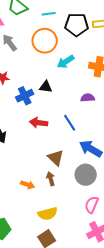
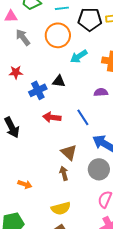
orange arrow: (28, 185) -> (25, 184), moved

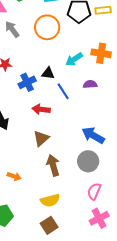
cyan arrow: (79, 56) -> (74, 59), moved
blue line: (83, 117) -> (63, 91), moved
brown triangle: (69, 152) -> (41, 138), moved, turned 36
brown arrow: (64, 173) -> (53, 165), size x1.5

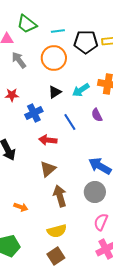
black triangle: (48, 73) -> (55, 92), moved, turned -40
purple semicircle: (90, 84) -> (97, 115), turned -112

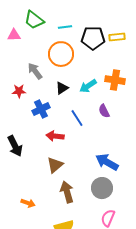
gray arrow: (19, 60) -> (35, 71), moved

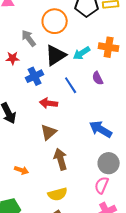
black triangle: (62, 88) -> (56, 55), size x1.6
gray circle: (102, 188) -> (109, 163), moved

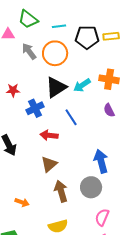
gray arrow: (29, 38) -> (29, 51), moved
purple semicircle: (98, 78) -> (109, 110), moved
blue arrow: (101, 129) -> (101, 161), turned 45
gray circle: (109, 163) -> (91, 187), moved

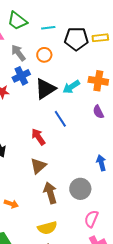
orange circle: (55, 53) -> (44, 55), size x0.6
blue cross: (35, 108) -> (21, 76), moved
red arrow: (49, 135) -> (38, 137), turned 48
blue arrow: (101, 161) -> (101, 163), moved, size x0.7

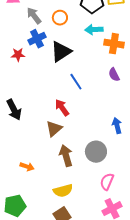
cyan arrow: (71, 87) -> (94, 30), moved, turned 30
red arrow: (38, 137) -> (62, 108), moved

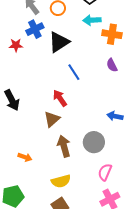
blue arrow: (117, 126) -> (115, 116), turned -63

